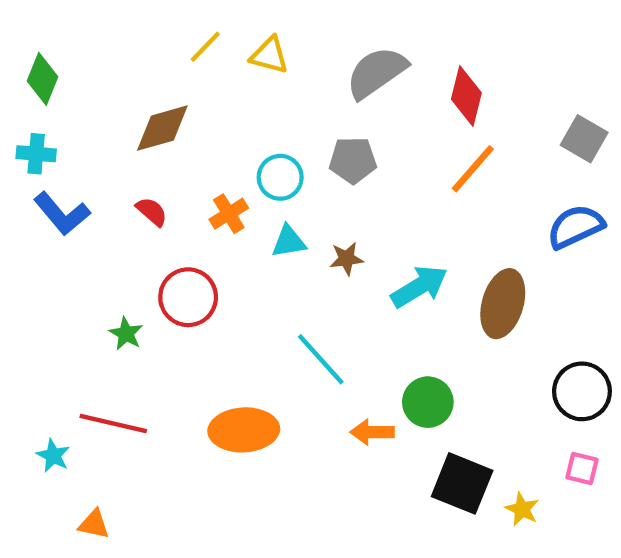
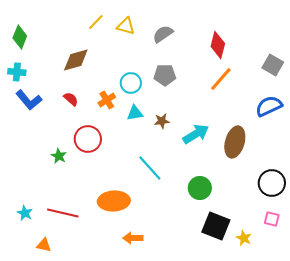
gray semicircle: (376, 72) -> (163, 34), moved, size x0.7
red line: (113, 423) -> (63, 213), moved
orange arrow: (372, 432) -> (133, 238), moved

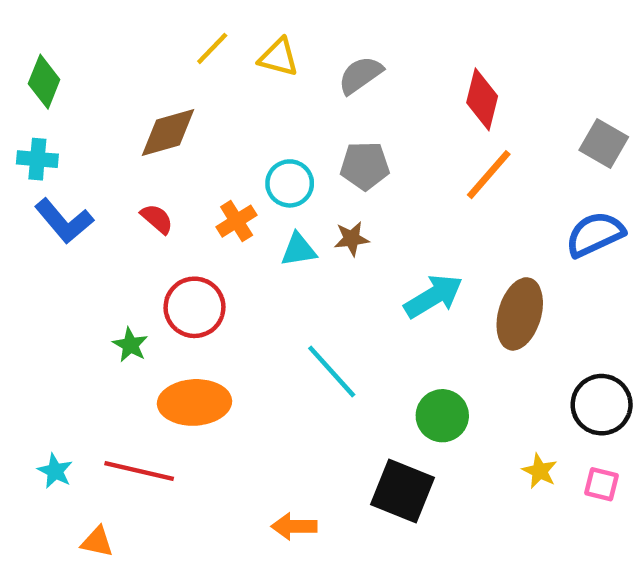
brown star: (162, 121) -> (352, 239), moved
orange ellipse: (114, 201) -> (194, 402), moved
black square: (216, 226) -> (402, 491), moved
yellow star: (244, 238) -> (540, 471), moved

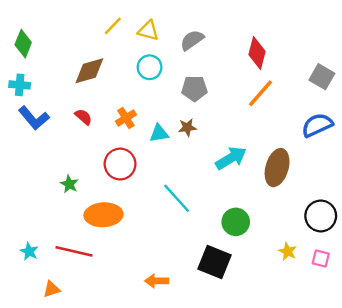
cyan circle: (290, 183) -> (150, 67), moved
red circle: (194, 307) -> (120, 164), moved
orange triangle: (97, 542) -> (52, 289), turned -30

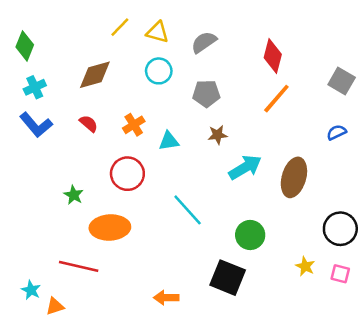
cyan cross: (20, 85) -> (35, 87), moved, turned -30
blue semicircle: (317, 125) -> (337, 132), size x0.6
brown star: (187, 127) -> (218, 135), moved
cyan star: (29, 251) -> (31, 290), moved

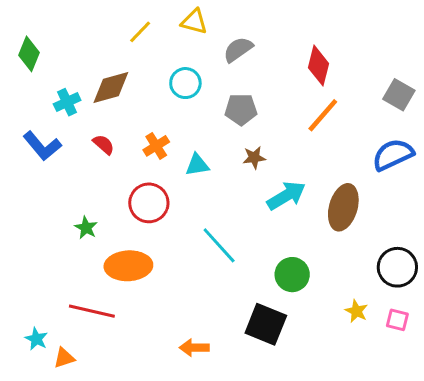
yellow triangle: (157, 32) -> (194, 22), moved
cyan cross: (35, 87) -> (67, 102), moved
blue semicircle: (337, 132) -> (393, 155), size x1.8

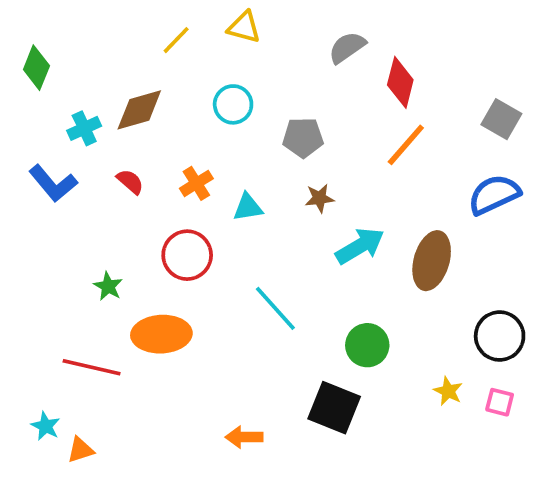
gray semicircle: (238, 49) -> (347, 47), moved
red line: (92, 311) -> (92, 367), moved

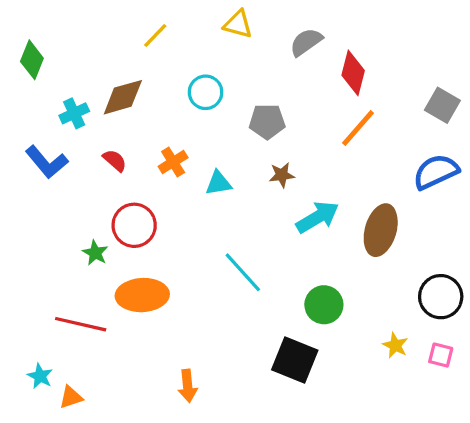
yellow triangle: (244, 27) -> (238, 24), moved
red circle: (187, 255) -> (134, 225), moved
orange arrow: (244, 437) -> (188, 386), moved, turned -96

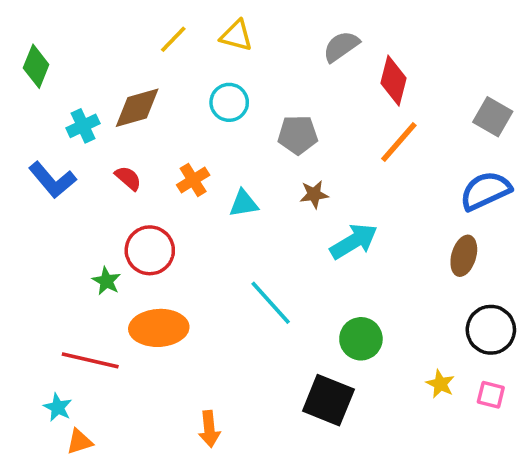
yellow triangle: (238, 24) -> (236, 36), moved
brown ellipse: (381, 230) -> (464, 256), moved, size x0.7
cyan star: (40, 376) -> (58, 407), moved

